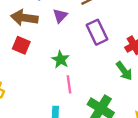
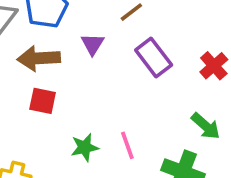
green star: (61, 60) -> (85, 147), moved, turned -30
green arrow: (124, 71) -> (206, 126), moved

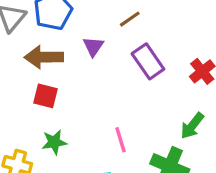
green arrow: (206, 126) -> (192, 126), turned 84
green star: (85, 147) -> (54, 142), moved

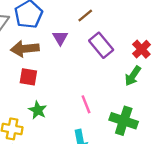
green arrow: (192, 126) -> (133, 76), moved
green star: (54, 142) -> (38, 110), turned -30

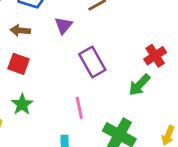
purple rectangle: (101, 45) -> (92, 62), moved
brown arrow: (25, 49) -> (20, 30), size x0.6

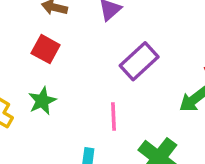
purple rectangle: (92, 62) -> (139, 61), turned 68

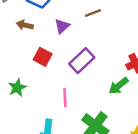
red square: (46, 49) -> (43, 57), moved

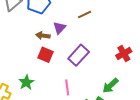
brown arrow: (25, 25) -> (43, 36), moved
green arrow: (119, 86) -> (110, 86), moved

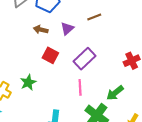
brown arrow: (43, 36) -> (41, 30), moved
pink line: (67, 87) -> (80, 87), moved

